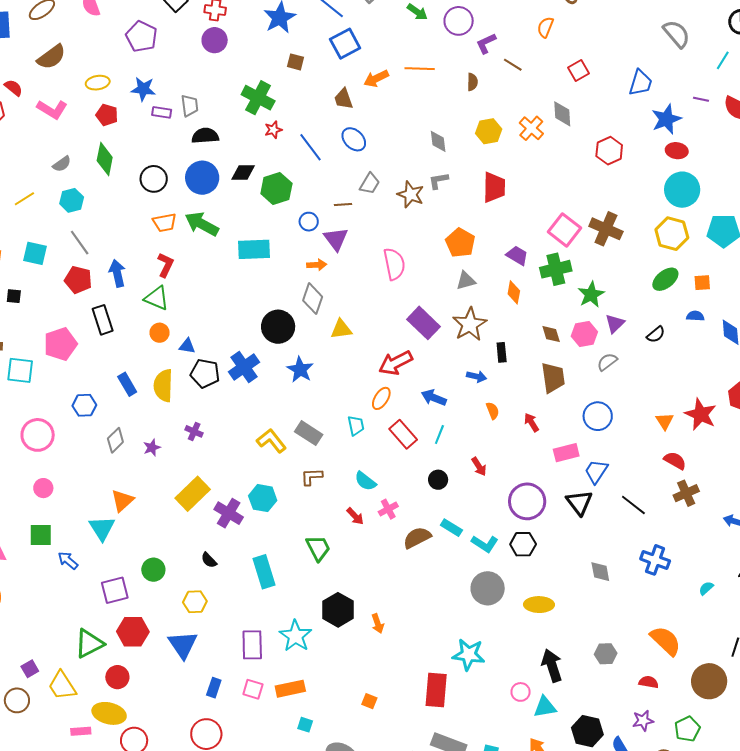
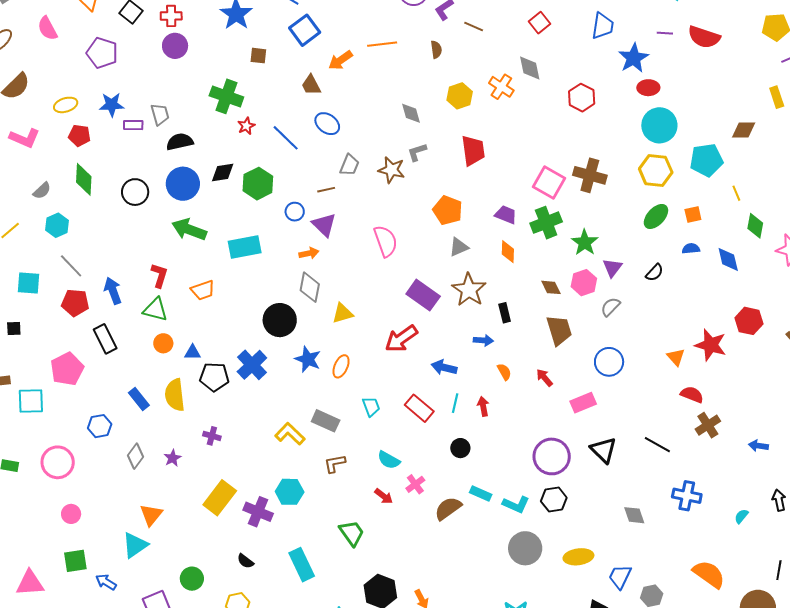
orange trapezoid: (165, 223) -> (203, 290), moved
orange ellipse: (381, 398) -> (341, 366), moved
red arrow: (479, 466) -> (483, 406), moved, turned -150
blue trapezoid: (596, 471) -> (620, 577), moved
cyan triangle: (102, 528) -> (135, 545), turned 36

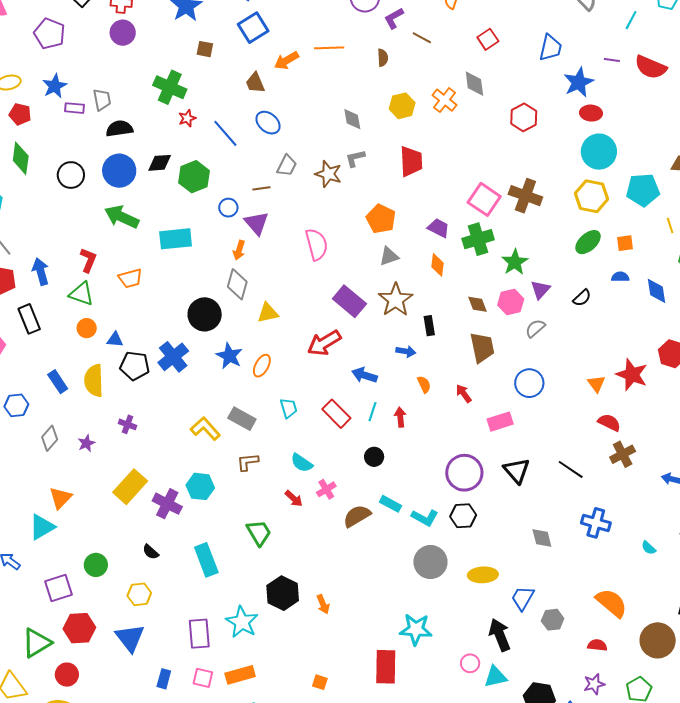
blue star: (112, 105) -> (55, 86), turned -30
orange arrow: (309, 253) -> (239, 250), turned 114
cyan semicircle: (741, 516) -> (649, 548), turned -91

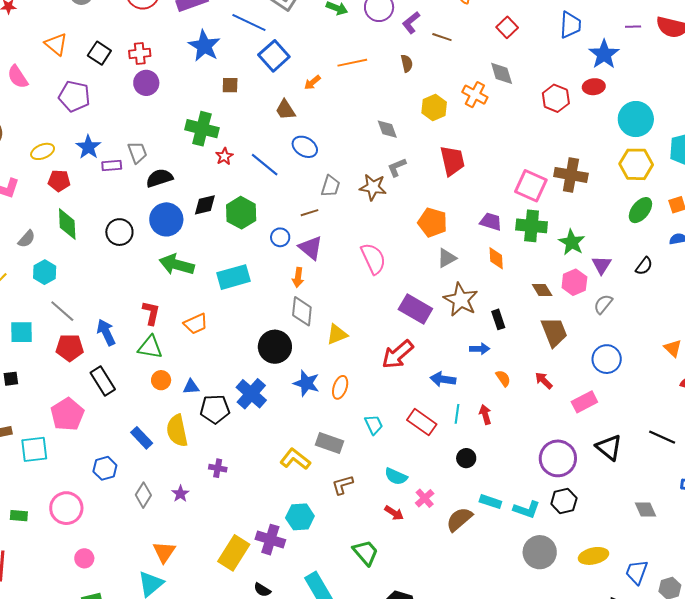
orange arrow: (286, 60) -> (312, 82), size x0.7
red ellipse: (591, 113) -> (594, 87), moved
green cross: (478, 239) -> (532, 226), turned 32
yellow rectangle: (130, 487) -> (234, 553), moved

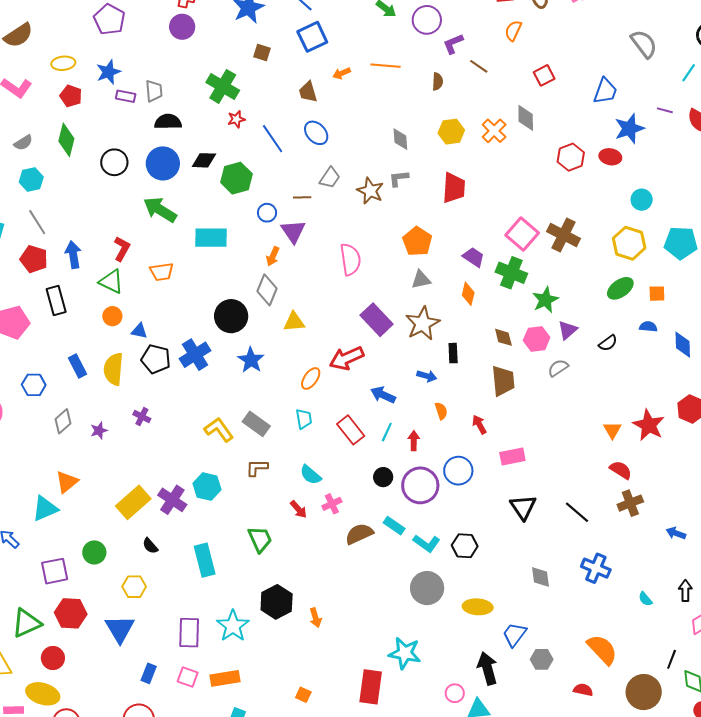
cyan circle: (636, 119) -> (642, 200), size x0.6
blue circle: (607, 359) -> (458, 471), moved
orange ellipse: (340, 387) -> (311, 378), moved
purple circle: (558, 458) -> (420, 485), moved

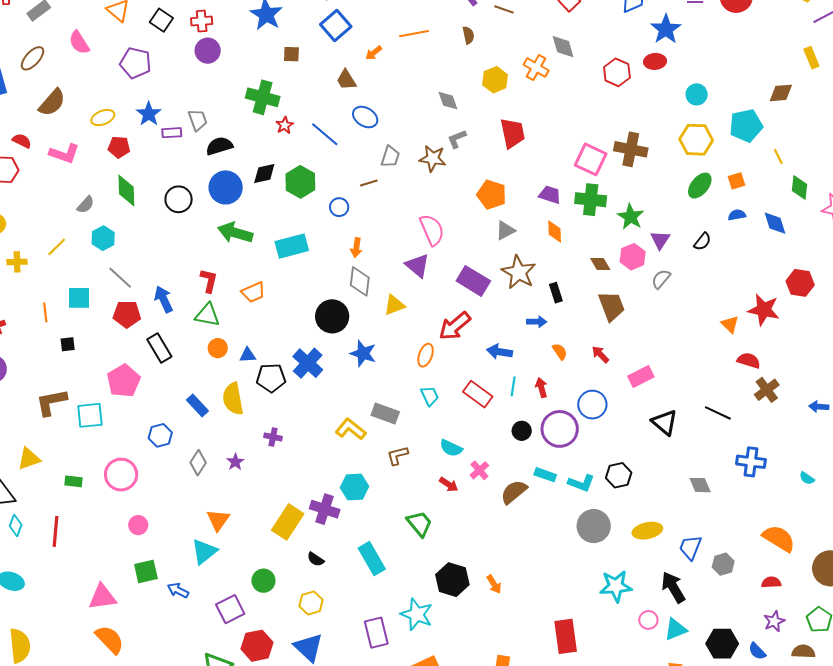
purple triangle: (293, 231) -> (417, 266), moved
cyan star: (405, 653) -> (616, 586), moved

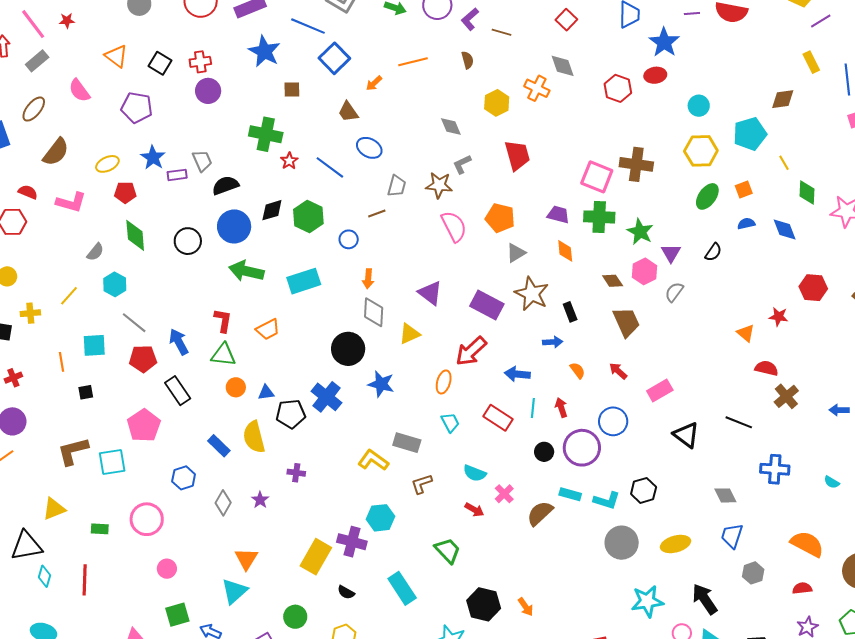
pink semicircle: (432, 230) -> (454, 226), moved
red star: (764, 310) -> (778, 317), size x0.6
blue trapezoid: (690, 547) -> (732, 536), moved

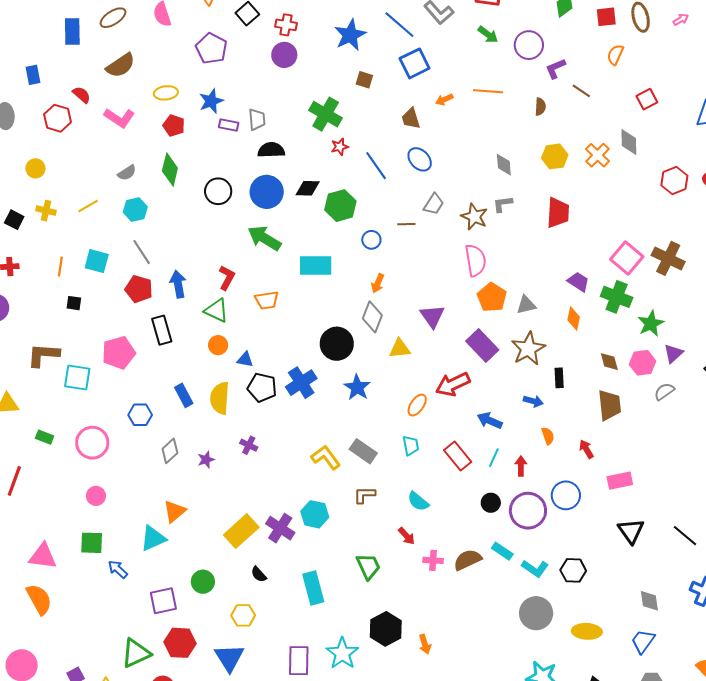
orange pentagon: (500, 218) -> (492, 297), moved
pink cross: (504, 494) -> (433, 560), moved, turned 30

